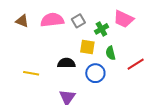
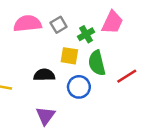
pink trapezoid: (124, 19) -> (112, 22), turned -90
green semicircle: (111, 53) -> (97, 63), size x1.5

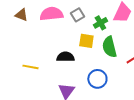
blue circle: (79, 87) -> (97, 79), moved

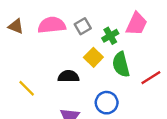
yellow square: (86, 41) -> (93, 57), turned 35
yellow line: (30, 67) -> (27, 88), turned 35

